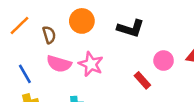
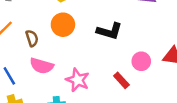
pink star: (91, 64) -> (78, 80), moved

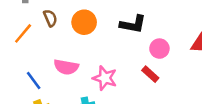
brown semicircle: (32, 38) -> (50, 18), moved
pink circle: (141, 61) -> (159, 49), moved

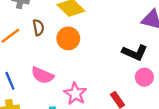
black L-shape: (133, 24) -> (135, 53), moved
pink circle: (159, 49) -> (144, 77), moved

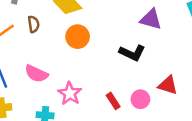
orange circle: (68, 38) -> (78, 37), moved
pink circle: (144, 77) -> (140, 99), moved

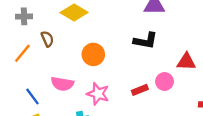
orange circle: (78, 37) -> (93, 54), moved
red rectangle: (113, 101) -> (140, 90), turned -63

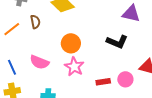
pink star: (98, 94) -> (74, 67), moved

